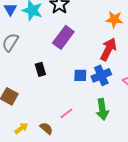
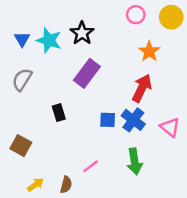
orange star: (114, 19) -> (149, 51), turned 30
blue cross: (101, 75) -> (133, 120), turned -30
brown semicircle: (46, 128) -> (66, 185), turned 64

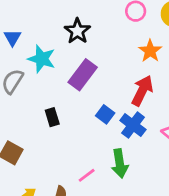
cyan star: (49, 40) -> (42, 59), moved
blue square: (108, 120) -> (105, 114), moved, turned 35
green arrow: (135, 161) -> (120, 163), moved

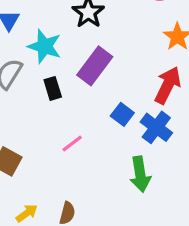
black rectangle: (52, 117) -> (53, 88), moved
pink line: (87, 175) -> (72, 144), moved

